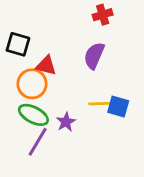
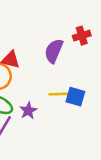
red cross: (103, 15) -> (82, 36), moved

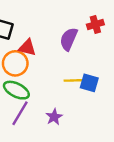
purple star: (28, 111) -> (54, 117), moved

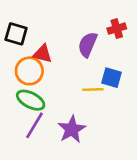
blue square: (89, 83) -> (111, 78), moved
purple star: (54, 117) -> (72, 129), size x1.5

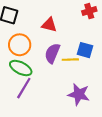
purple semicircle: (88, 44) -> (52, 53), moved
red triangle: (43, 54) -> (49, 25), moved
purple star: (72, 129) -> (79, 94), moved, turned -30

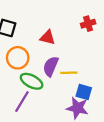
blue square: (85, 50) -> (84, 92), moved
green ellipse: (21, 68) -> (32, 81), moved

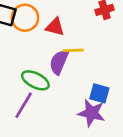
orange circle: (18, 58) -> (25, 18), moved
yellow line: (69, 73) -> (73, 50), moved

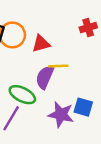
red triangle: (55, 27) -> (41, 44), turned -30
purple star: (91, 113) -> (61, 115), moved

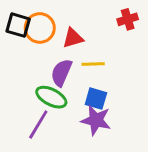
purple semicircle: (45, 77) -> (61, 73), moved
blue square: (83, 107) -> (96, 99), moved

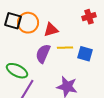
green ellipse: (51, 97) -> (17, 71), moved
blue square: (96, 99) -> (85, 54), moved

